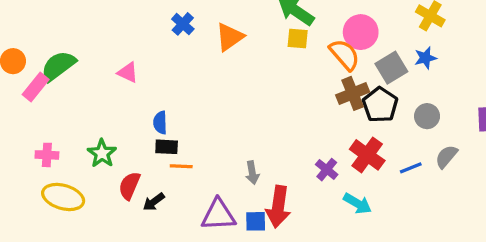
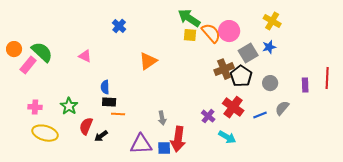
orange triangle: (230, 37) -> (148, 61), moved
orange semicircle: (345, 55) -> (211, 33), moved
green semicircle: (58, 66) -> (42, 52), turned 80

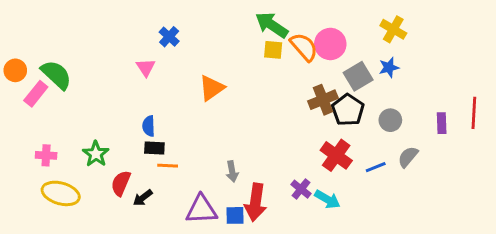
pink triangle: (85, 56) -> (146, 67), moved, turned 32
purple cross: (208, 116) -> (301, 189), moved

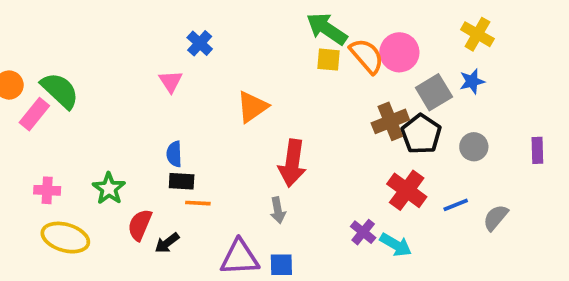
gray semicircle: (408, 157) -> (496, 218), moved
red arrow: (256, 202) -> (292, 163), moved

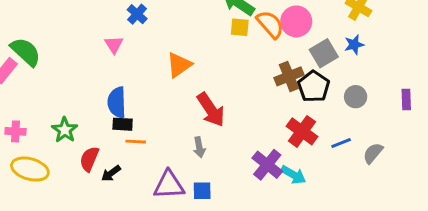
blue semicircle: (174, 154) -> (117, 102), size x1.5
red arrow: (292, 163) -> (211, 110), turned -42
purple cross: (363, 232) -> (267, 165), size x1.5

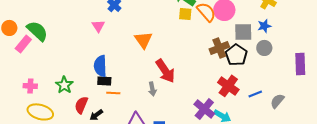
gray square: (324, 53) -> (243, 32), turned 30
orange triangle: (179, 65) -> (143, 40), turned -30
gray circle: (356, 97) -> (264, 48), moved
purple rectangle: (406, 100) -> (300, 64), size x1.5
gray arrow: (199, 147) -> (152, 89), moved

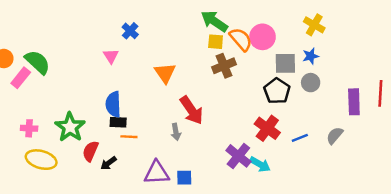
brown cross: (219, 48) -> (224, 66), moved
green star: (64, 85) -> (70, 127), size x1.4
gray semicircle: (277, 101) -> (335, 135), moved

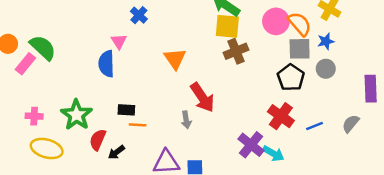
orange semicircle: (241, 39) -> (300, 24), moved
yellow square: (216, 42) -> (227, 26), size x1.5
blue semicircle: (113, 104) -> (106, 64), moved

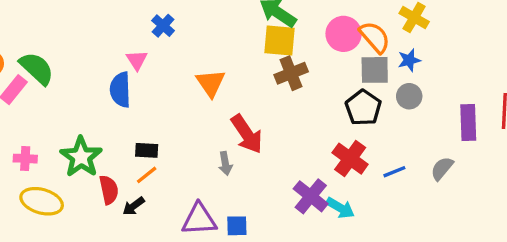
orange line: (138, 125) -> (147, 175), moved, turned -42
red semicircle: (98, 140) -> (109, 190), turned 145

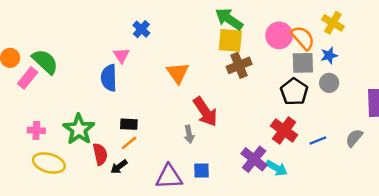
blue square: (237, 226) -> (202, 170), moved

